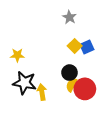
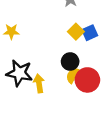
yellow star: (17, 55) -> (11, 32), moved

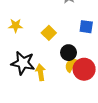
yellow square: (76, 32) -> (49, 33), moved
blue square: (90, 33) -> (86, 27), turned 32

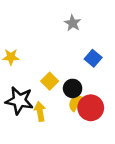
blue square: (86, 27) -> (93, 58), turned 32
yellow square: (49, 33) -> (50, 81), moved

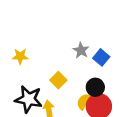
gray star: (73, 23) -> (81, 50), moved
black circle: (73, 88) -> (95, 87), moved

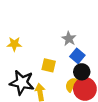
blue square: (101, 57) -> (77, 56), moved
yellow square: (58, 80) -> (49, 65), turned -32

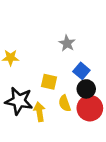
gray star: (69, 39) -> (67, 43), moved
yellow semicircle: (71, 85) -> (65, 103), moved, turned -48

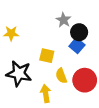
black circle: (86, 89) -> (79, 32), moved
yellow arrow: (39, 112) -> (46, 94), moved

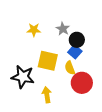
yellow star: (11, 33) -> (34, 30), moved
yellow square: (47, 56) -> (48, 61), size x1.5
yellow semicircle: (61, 76) -> (70, 68), moved

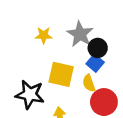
gray star: (63, 29) -> (80, 34), size x1.5

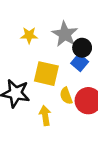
yellow semicircle: (89, 83) -> (66, 96), moved

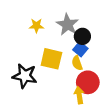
yellow semicircle: (66, 96) -> (77, 63), moved
yellow arrow: (45, 115) -> (79, 95), moved

